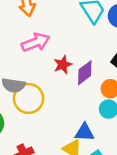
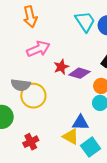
purple diamond: (85, 73) -> (80, 73), turned 55

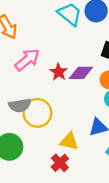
yellow triangle: (71, 137) -> (69, 141), moved
red cross: (31, 142) -> (60, 163), moved

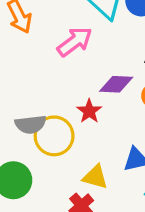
pink arrow: (27, 60) -> (75, 42), moved
red star: (59, 72) -> (89, 111), moved

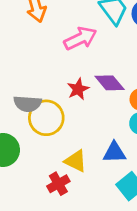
purple diamond: (116, 84) -> (110, 83), turned 36
red star: (89, 111) -> (78, 89), moved

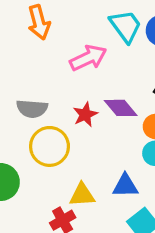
gray semicircle: (28, 104) -> (32, 109), moved
yellow triangle: (76, 161) -> (82, 195), turned -30

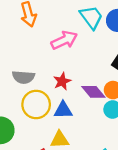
purple diamond: (121, 108) -> (93, 92), moved
blue triangle: (125, 186) -> (63, 110), moved

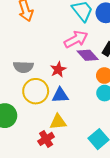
pink arrow: (64, 40) -> (76, 39), moved
purple diamond: (93, 92) -> (88, 55), moved

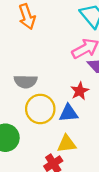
red star: (58, 69) -> (80, 91), moved

